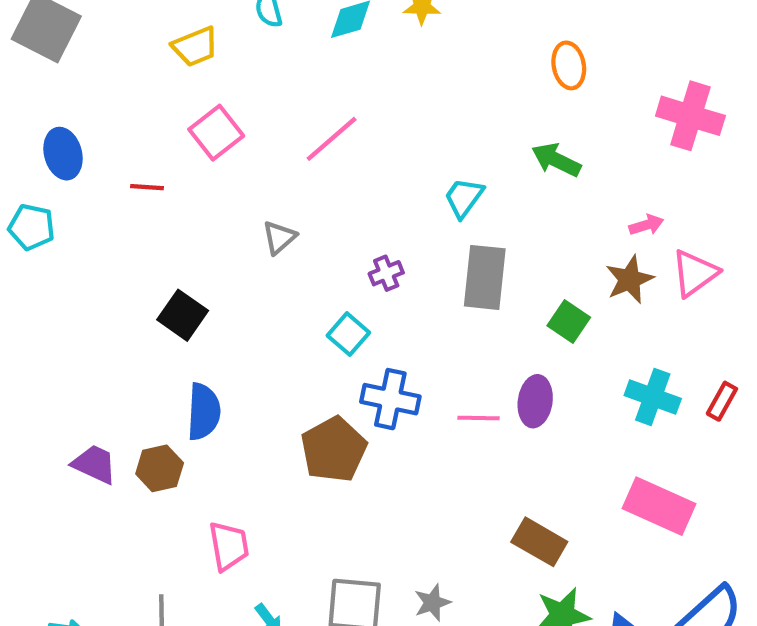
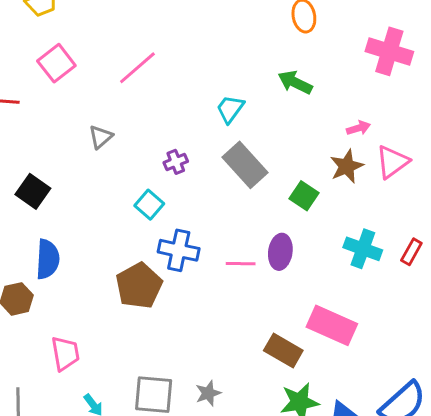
gray rectangle: (485, 277) -> (245, 165), turned -48
pink rectangle: (659, 506) -> (332, 325), moved

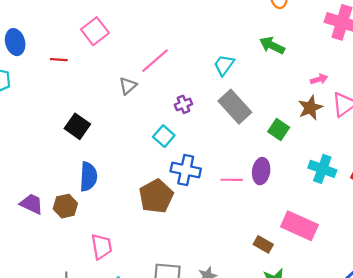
pink line: (137, 68) -> (155, 61), moved
brown rectangle: (283, 350) -> (263, 244), size x0.7

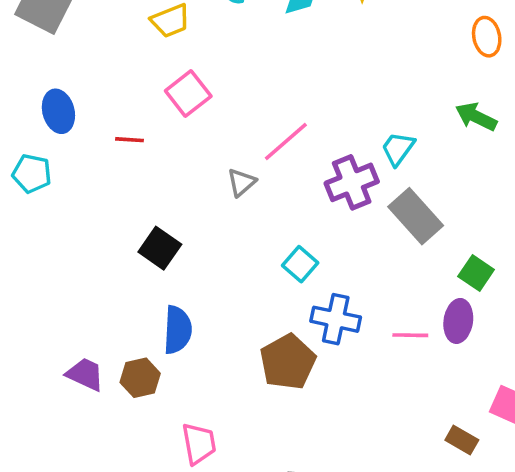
purple cross: (183, 104) -> (352, 182), moved, size x1.8
green square: (279, 130) -> (476, 273), moved

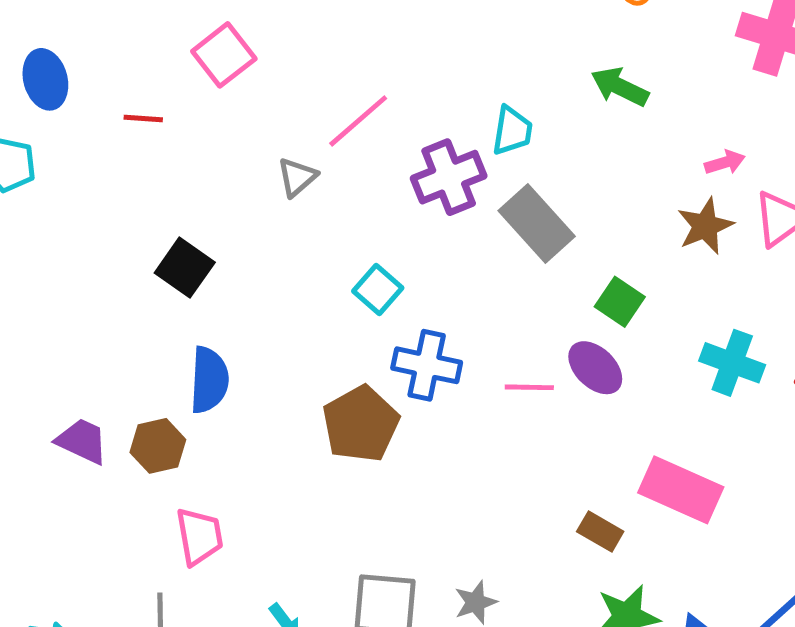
cyan trapezoid: (398, 149) -> (512, 131), turned 153
purple ellipse: (458, 321) -> (595, 368), turned -54
pink trapezoid: (199, 444) -> (199, 536), moved

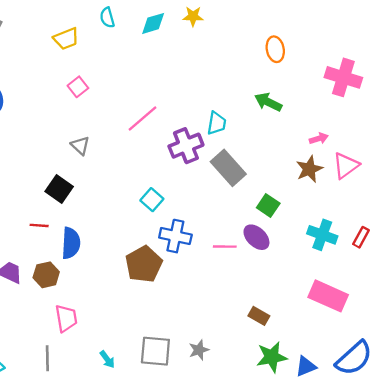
pink square: (224, 55) -> (78, 87), size x0.7
red line: (143, 118) -> (39, 225), moved
gray triangle: (297, 177) -> (80, 146), moved, turned -36
pink rectangle: (681, 490) -> (328, 296), moved

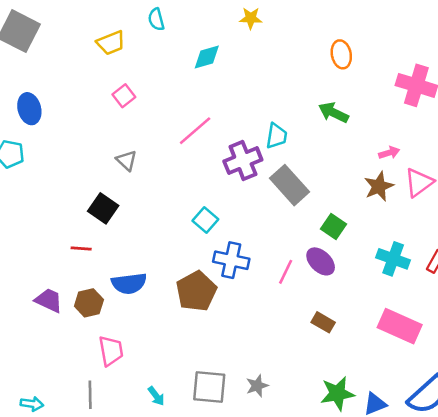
cyan diamond: (153, 23) -> (207, 57), moved
blue semicircle: (71, 243) -> (129, 283), moved, turned 80
pink line: (225, 247) -> (286, 272), turned -65
brown rectangle: (259, 316) -> (323, 322), moved

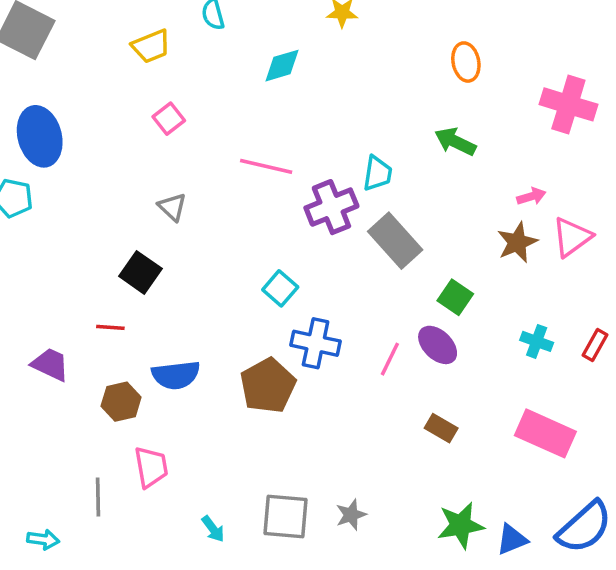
blue ellipse: (29, 109) -> (40, 136), size x1.4
pink line: (195, 131) -> (266, 166), turned 54
cyan cross: (393, 259) -> (537, 341), size x0.7
purple trapezoid: (49, 300) -> (50, 364), moved
gray line: (90, 395) -> (98, 497), moved

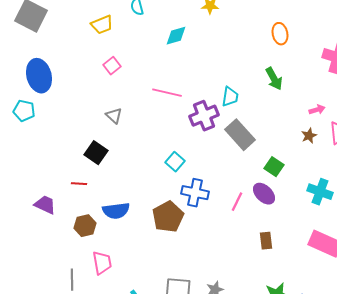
green arrow: (455, 142) -> (274, 79), turned -145
brown star: (517, 242) -> (309, 136), size x0.7
cyan cross: (537, 341) -> (320, 192), size x1.4
brown rectangle: (441, 428) -> (266, 241), turned 54

